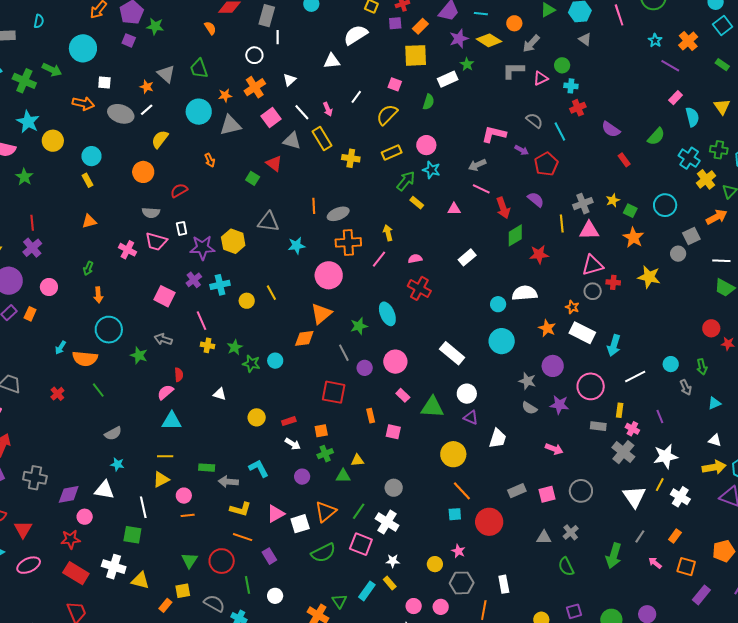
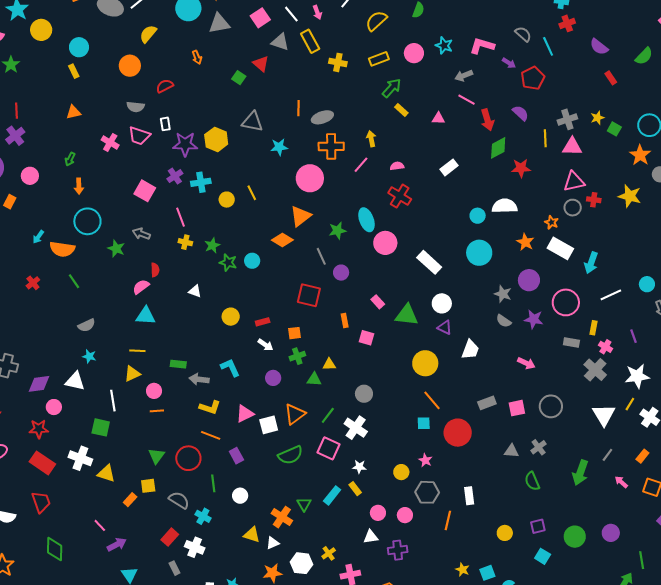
cyan star: (431, 170) -> (444, 45), moved
orange star: (633, 237) -> (640, 155), moved
orange diamond: (304, 338) -> (282, 240), turned 35
pink circle: (395, 362) -> (385, 243), moved

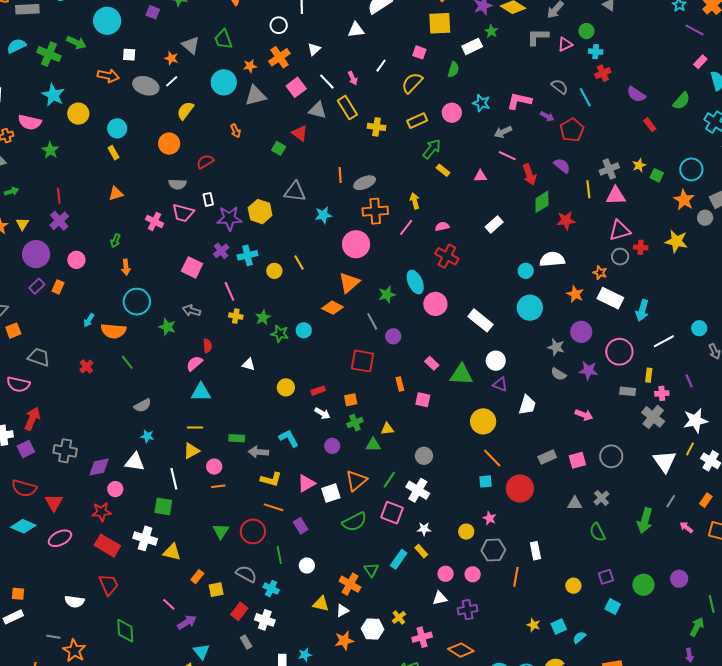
pink cross: (605, 347) -> (662, 393), turned -32
yellow square: (148, 486) -> (216, 590), moved

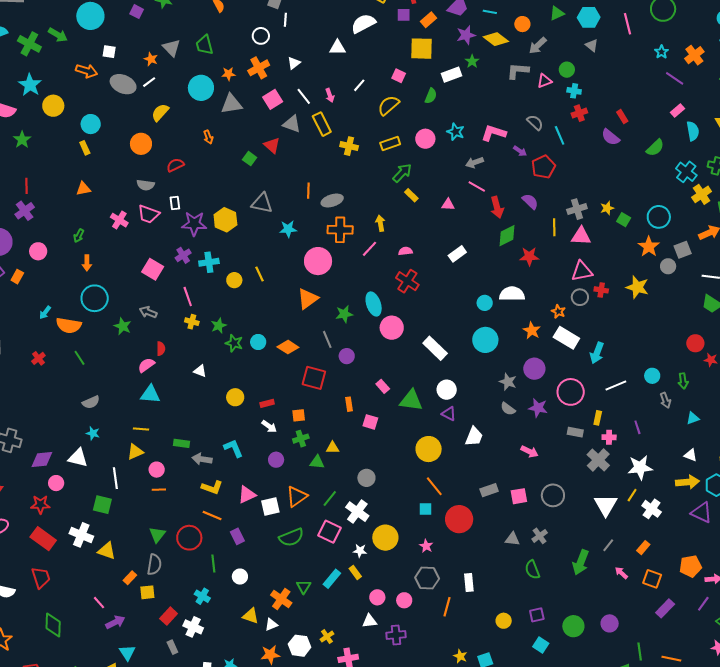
red rectangle: (650, 125) -> (622, 117), moved
orange diamond: (333, 308) -> (288, 347), moved
yellow circle: (466, 532) -> (385, 538), moved, size x1.6
gray semicircle: (246, 574) -> (154, 565), moved, turned 65

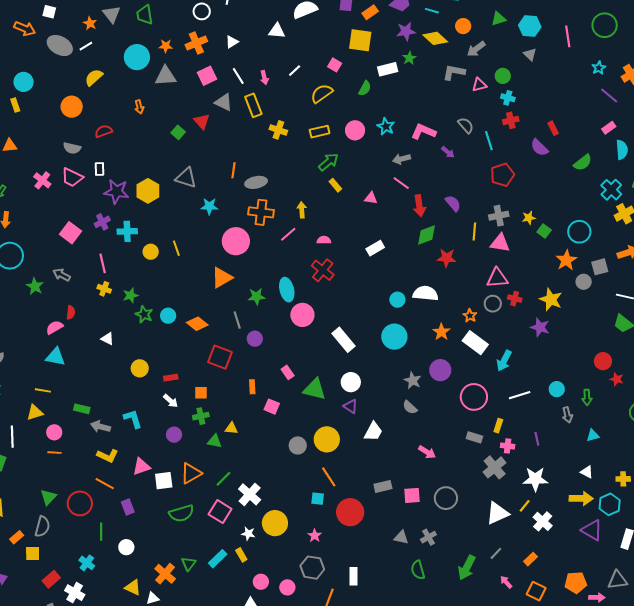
red pentagon: (543, 167) -> (502, 175), moved
purple star: (538, 408) -> (540, 327), moved
gray circle: (366, 478) -> (298, 445), moved
white triangle: (606, 505) -> (497, 513), turned 30

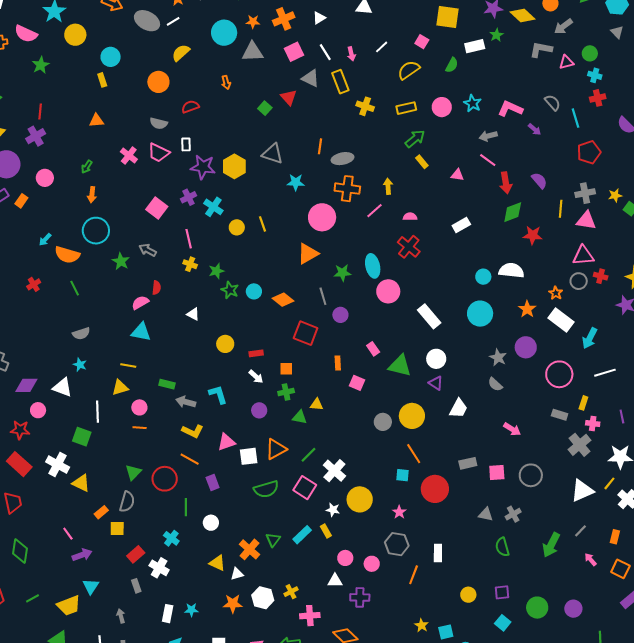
cyan cross: (127, 231) -> (213, 207), turned 36
orange rectangle: (530, 559) -> (615, 537), turned -32

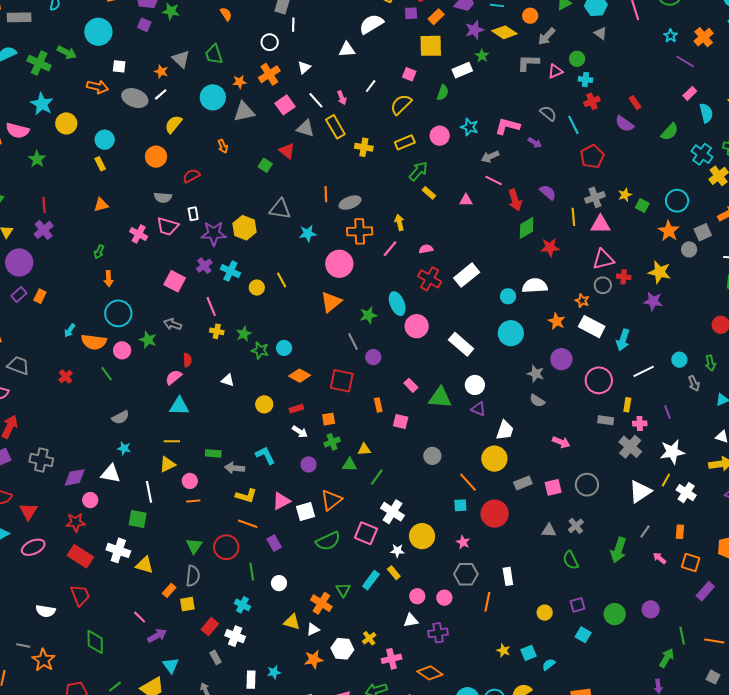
pink circle: (45, 178) -> (122, 350), moved
white rectangle: (461, 225) -> (467, 275), moved, size x1.4
orange diamond: (283, 300) -> (300, 376), moved
yellow circle: (412, 416) -> (494, 459), moved
green line: (308, 455) -> (377, 477), moved

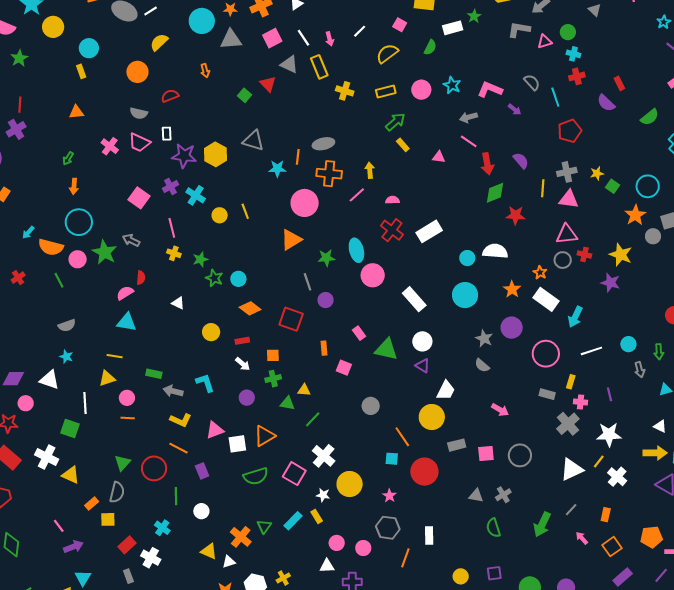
orange line: (326, 194) -> (298, 157), moved
green star: (148, 340) -> (105, 252), size x1.4
orange square: (691, 562) -> (612, 547), turned 30

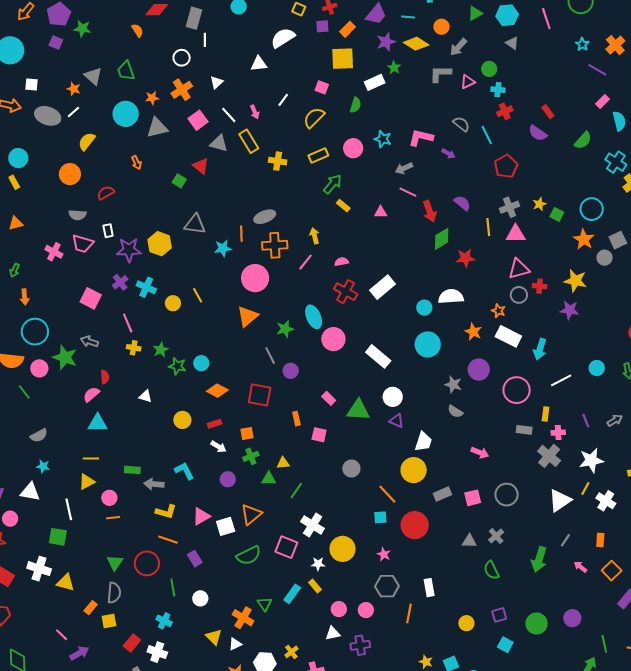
gray arrow: (640, 370) -> (615, 420), moved, turned -98
yellow triangle: (209, 551) -> (214, 637), turned 30

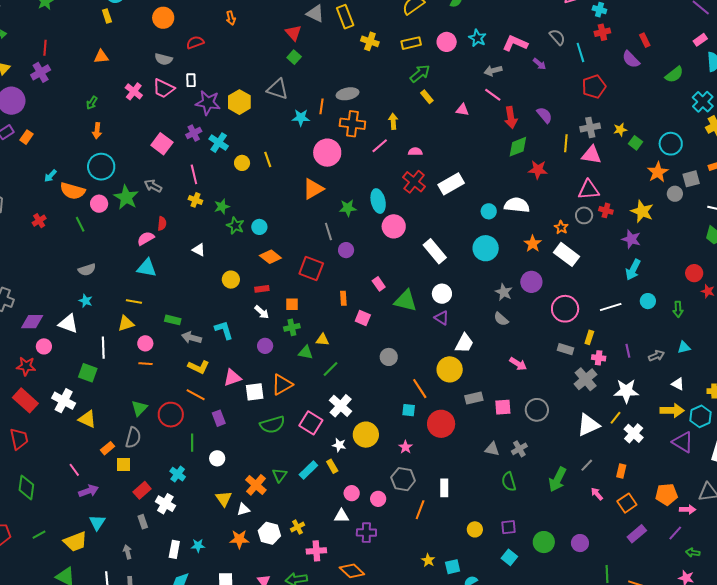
green square: (179, 181) -> (294, 57), moved
cyan arrow: (540, 349) -> (633, 270), moved

